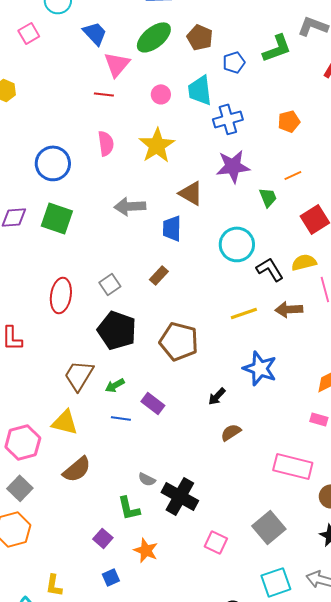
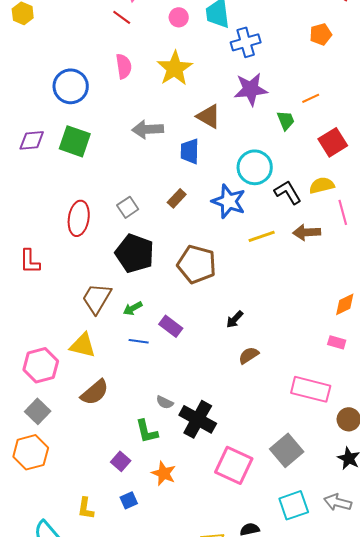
red line: (104, 94) -> (122, 17), turned 30
orange pentagon: (289, 121) -> (321, 34), moved
blue star: (260, 368) -> (229, 201), moved
pink square: (216, 542) -> (234, 465), size x1.6
yellow L-shape: (54, 585) -> (86, 508), moved

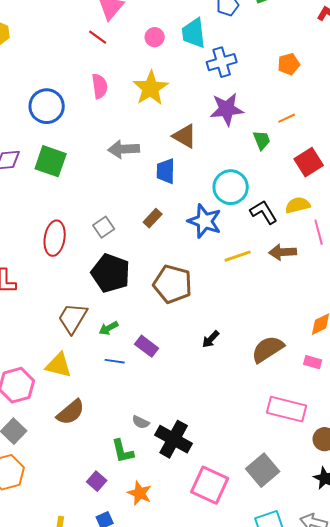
orange pentagon: (321, 34) -> (289, 64), moved
brown semicircle: (249, 355) -> (268, 349), moved, size x1.6

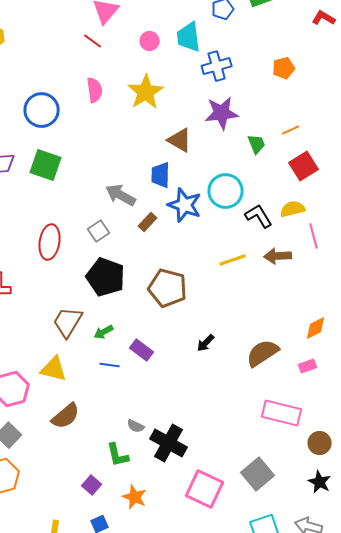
orange line: (287, 118) -> (291, 130), moved
gray arrow: (124, 149) -> (121, 195), moved, turned 32
blue star: (205, 221) -> (185, 205), moved
pink rectangle: (313, 362) -> (308, 366), turned -36

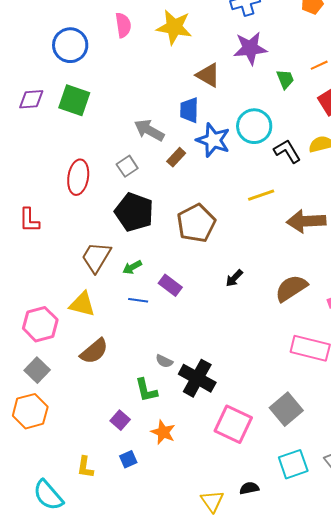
yellow star: (146, 92) -> (174, 27), turned -30
brown arrow: (278, 256) -> (306, 221), moved, size x1.4
brown pentagon: (168, 288) -> (196, 223), turned 30

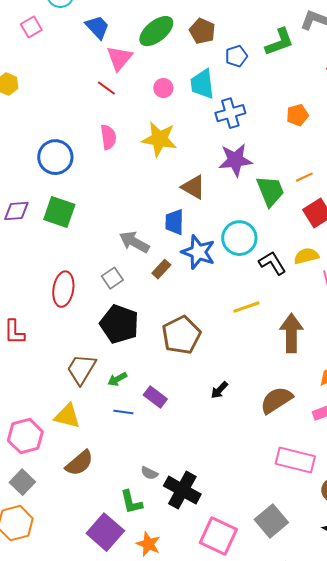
green trapezoid: (285, 79) -> (270, 191), size x1.6
brown arrow: (306, 221) -> (291, 333), turned 93
purple square: (120, 420) -> (105, 532), size x1.8

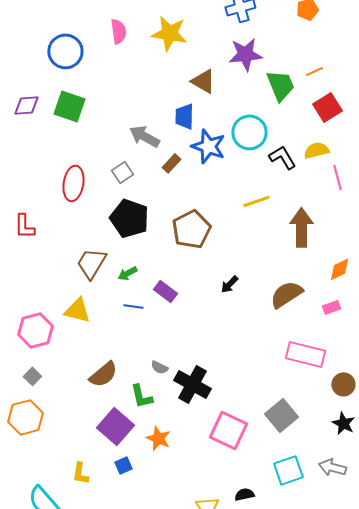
brown semicircle: (79, 463) -> (103, 374), moved
gray square: (22, 482) -> (32, 376), size x0.7

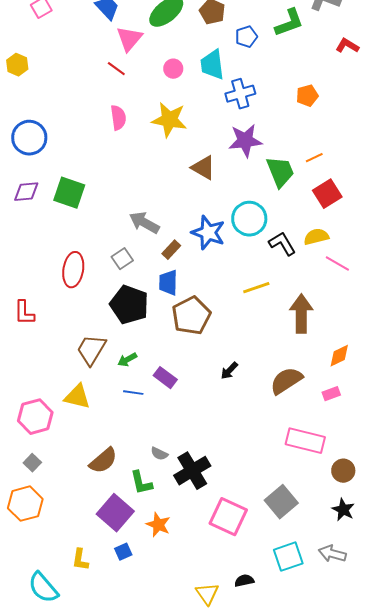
blue circle: (65, 51) -> (29, 138), moved
blue trapezoid: (184, 116) -> (168, 283), moved
pink line: (337, 177) -> (337, 264), turned -45
black cross: (192, 384) -> (192, 471), turned 30

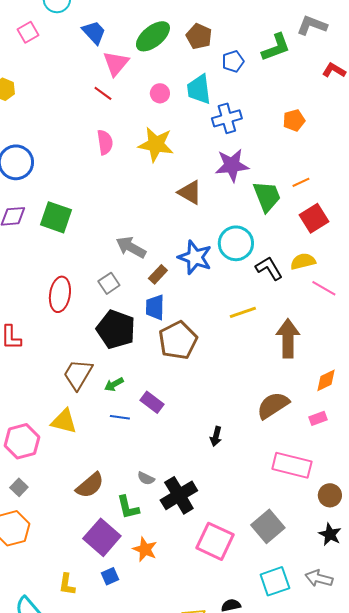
black arrow: (229, 371) -> (216, 436), moved, turned -30

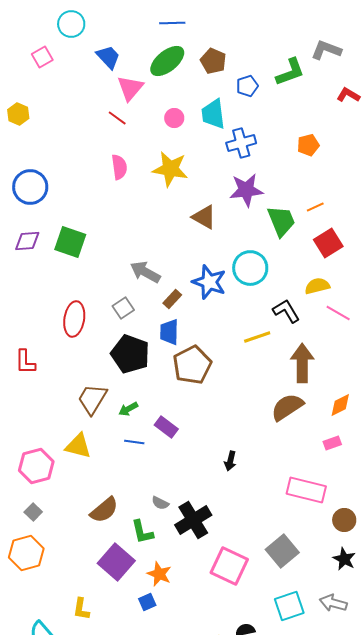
black L-shape: (269, 268) -> (286, 311), moved
brown semicircle: (273, 405) -> (287, 407), moved
blue square: (110, 576) -> (147, 602), moved

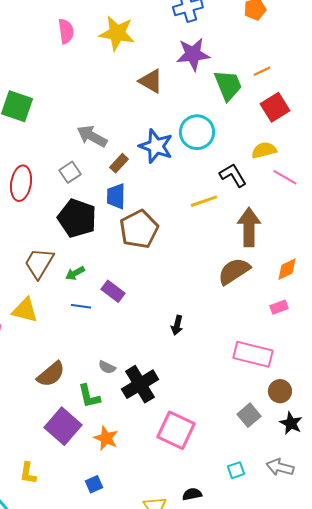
brown circle: (344, 520) -> (280, 391), moved
gray square: (282, 551) -> (249, 415), moved, size x0.7
blue square: (147, 602) -> (94, 484), moved
cyan square: (289, 606) -> (236, 470), size x0.6

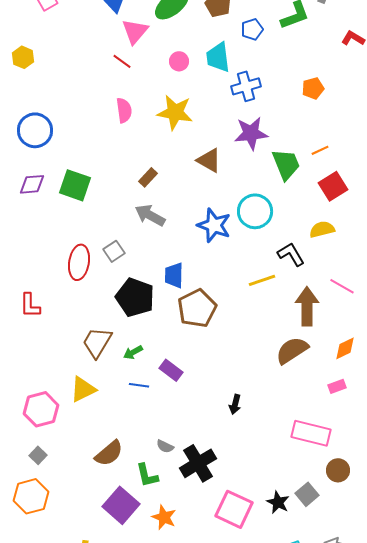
brown rectangle: (119, 163) -> (148, 177), moved
gray square: (70, 172) -> (114, 251), moved
pink line: (285, 177) -> (342, 286), moved
yellow triangle: (25, 310) -> (83, 389), turned -40
black star: (291, 423) -> (278, 502), moved

